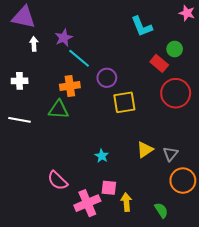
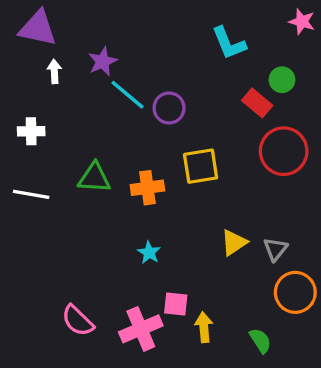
purple circle: (107, 78) -> (169, 108), moved
orange cross: (70, 86) -> (147, 188), moved
cyan star: (102, 156) -> (149, 253), moved
pink semicircle: (58, 181) -> (78, 321), moved

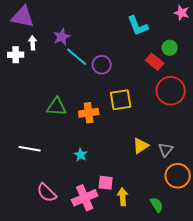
white cross: (31, 131) -> (16, 55), moved
white line: (31, 194) -> (30, 149), moved
cyan star: (149, 253) -> (81, 155), moved

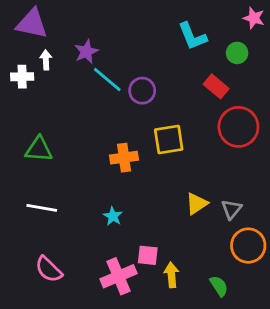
green circle: (170, 48) -> (237, 53), moved
green triangle: (57, 107) -> (39, 149), moved
pink semicircle: (47, 193) -> (49, 269), moved

